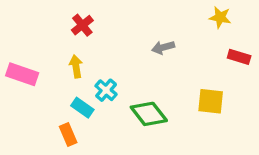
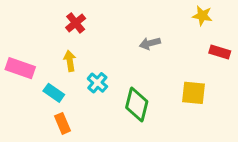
cyan rectangle: (82, 108) -> (54, 93), moved
green diamond: (149, 114) -> (137, 104), turned 52

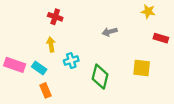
red cross: (76, 23) -> (55, 17), turned -32
pink rectangle: (20, 68) -> (15, 65), moved
cyan cross: (97, 83) -> (71, 61), turned 32

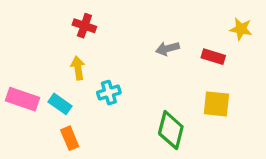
yellow star: (148, 11) -> (241, 29), moved
red rectangle: (161, 38) -> (213, 57), moved
green diamond: (100, 77) -> (171, 130), moved

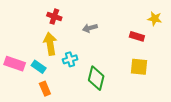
gray arrow: (168, 49) -> (90, 28), moved
yellow arrow: (78, 68) -> (50, 44), size x1.5
green diamond: (171, 130) -> (96, 78), moved

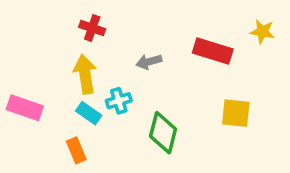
gray arrow: (90, 28) -> (149, 62), moved
red rectangle: (137, 36) -> (213, 51), moved, size x1.5
cyan rectangle: (39, 67) -> (89, 113), moved

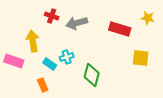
gray arrow: (149, 62) -> (77, 23), moved, size x1.5
yellow arrow: (85, 74) -> (33, 41), moved
yellow square: (236, 113) -> (141, 58), moved

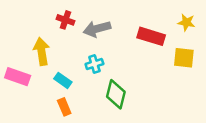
cyan cross: (67, 57) -> (94, 64), moved
yellow square: (141, 58) -> (184, 58), moved
orange rectangle: (43, 85) -> (64, 107), moved

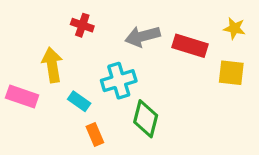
gray arrow: (97, 29) -> (142, 36), moved
cyan cross: (94, 64) -> (119, 81), size x1.5
orange rectangle: (64, 107) -> (95, 135), moved

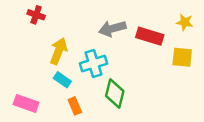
red cross: (82, 25) -> (36, 15), moved
yellow arrow: (52, 65) -> (59, 51), moved, turned 30
pink rectangle: (22, 97) -> (26, 103), moved

